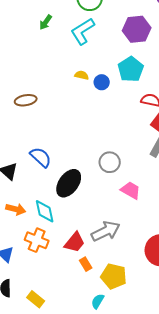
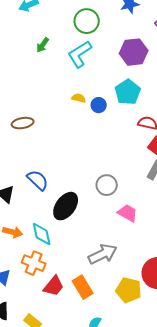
red trapezoid: (75, 242) -> (54, 286), moved
orange rectangle: (86, 264) -> (83, 287), size x1.6
yellow pentagon: (114, 276) -> (129, 290), moved

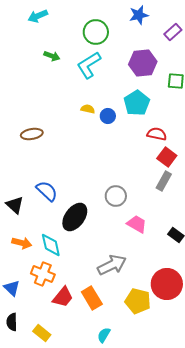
green arrow: (43, 45) -> (52, 56), turned -105

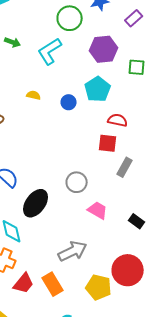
green circle: (96, 32) -> (70, 18), moved
yellow semicircle: (88, 109) -> (34, 95), moved
red square: (167, 157) -> (108, 143), moved, turned -30

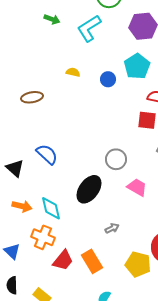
black ellipse: (36, 203) -> (89, 189), moved
gray arrow: (73, 251) -> (112, 228), size x0.5

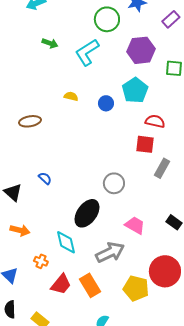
blue semicircle: (47, 154) -> (45, 178), size x0.6
pink trapezoid: (137, 187) -> (135, 225), moved
cyan diamond: (51, 208) -> (66, 242), moved
gray arrow: (112, 228) -> (110, 252), size x2.0
orange cross: (43, 237) -> (41, 261), size x0.6

